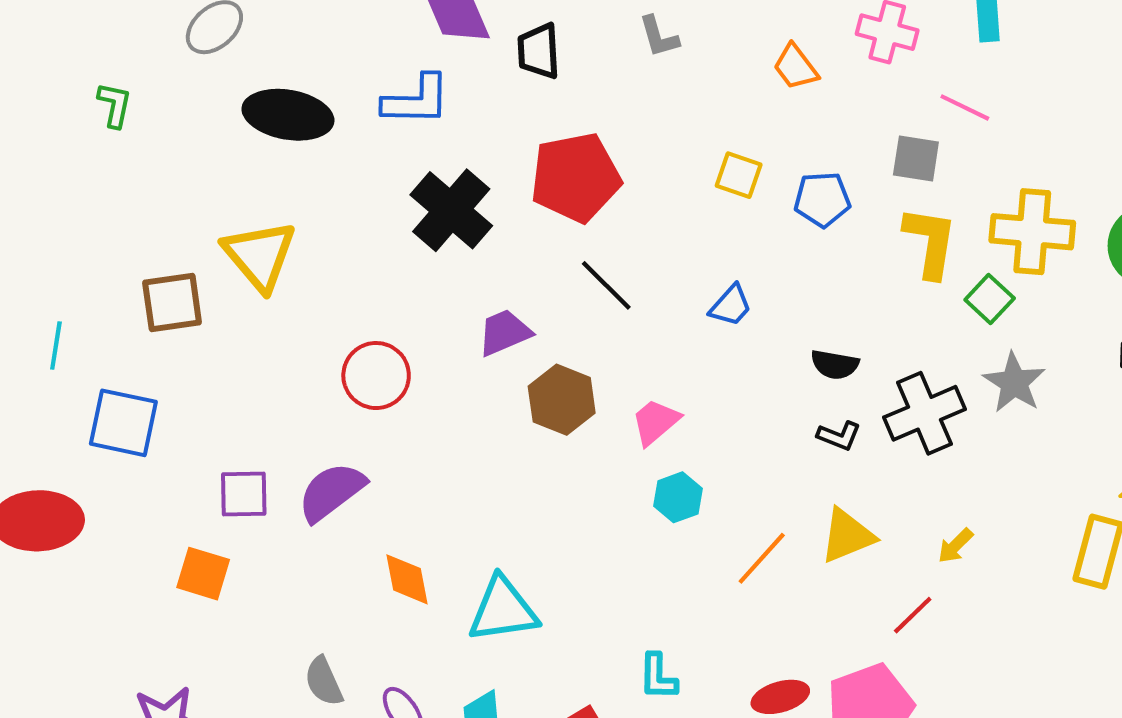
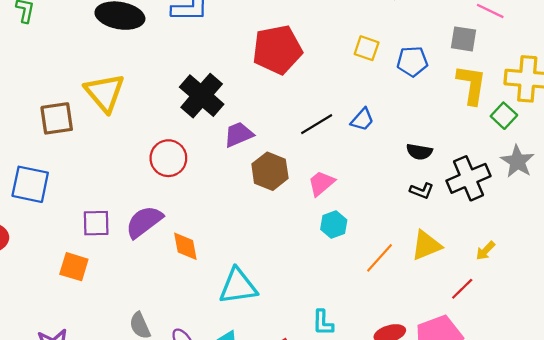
black cross: (451, 210) -> (202, 96), moved
black line: (606, 285) -> (317, 124), moved, turned -76
orange diamond: (407, 579) -> (185, 246), moved

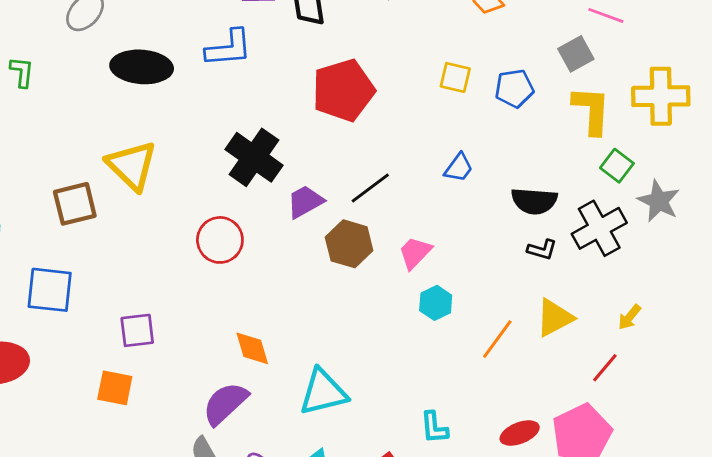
gray square: (464, 39) -> (576, 54), turned -32
green square: (504, 116) -> (617, 166), moved
black line: (317, 124) -> (370, 188), moved
black semicircle: (419, 152) -> (534, 201), size x1.4
purple semicircle: (144, 222) -> (225, 403), moved

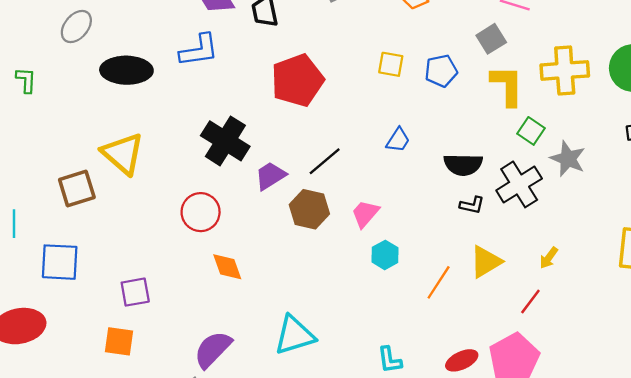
orange diamond: (252, 348) -> (227, 267), moved

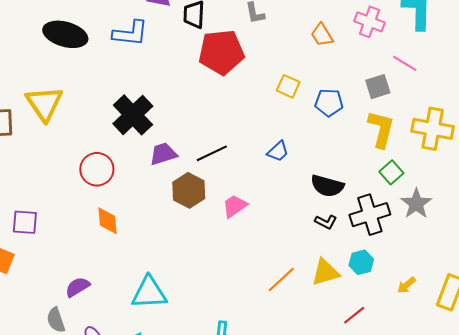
red pentagon: (297, 80) -> (221, 52), moved
cyan hexagon: (385, 255) -> (361, 262), moved
yellow arrow: (549, 258) -> (406, 285), moved
purple semicircle: (213, 349) -> (78, 287), size x0.7

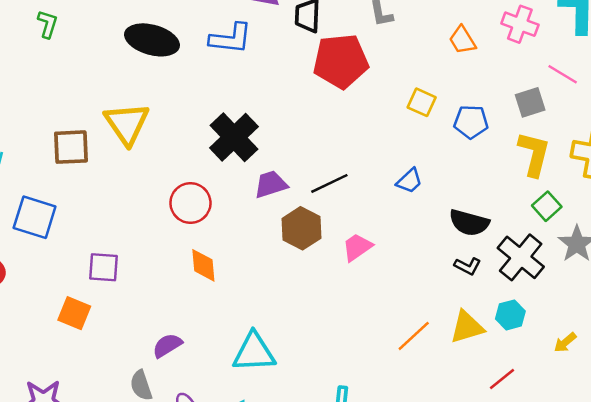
black cross: (370, 215) -> (521, 257), turned -33

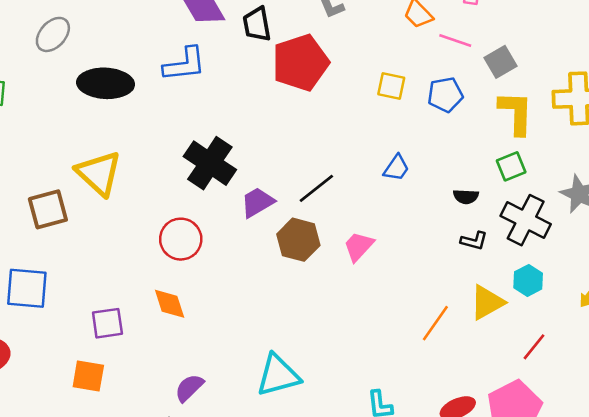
pink line: (563, 74) -> (455, 40), moved
green square: (547, 206) -> (511, 166), moved, turned 32
black semicircle: (469, 223) -> (466, 197), size x0.6
orange diamond: (203, 265) -> (170, 304), moved

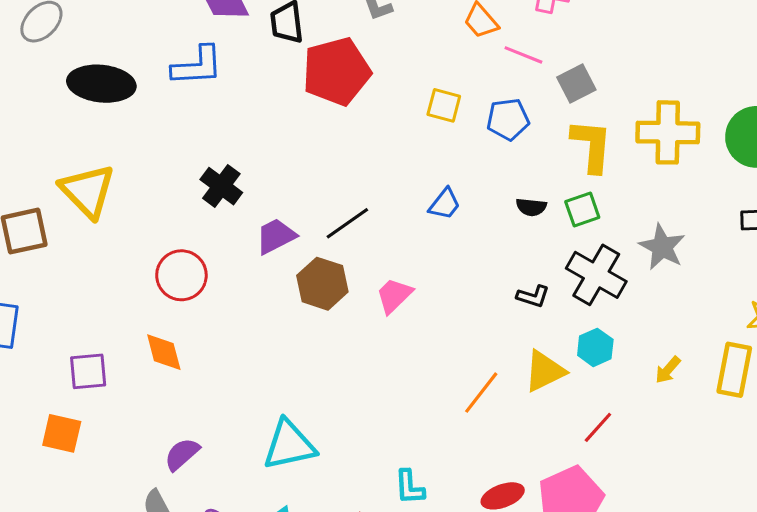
black cross: (210, 163) -> (221, 186), size x0.7
black semicircle: (466, 197) -> (531, 207), moved

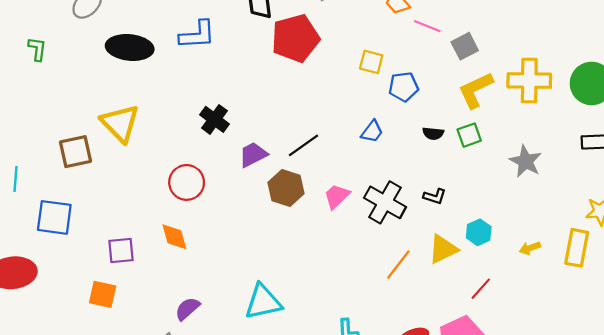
blue pentagon: (508, 119) -> (404, 87), moved
yellow L-shape: (592, 146) -> (476, 90), turned -120
black cross: (596, 275) -> (385, 202), moved
yellow arrow: (668, 370) -> (530, 248), turned 30

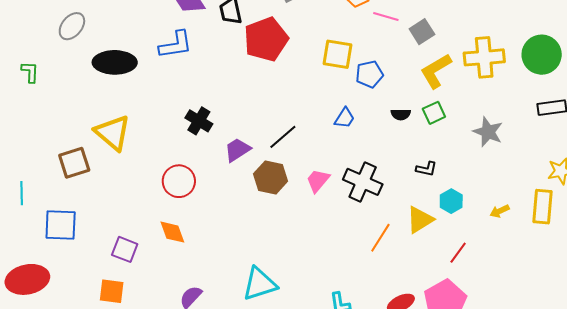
yellow square: (371, 62) -> (338, 54), size x1.4
black L-shape: (435, 196) -> (426, 169), moved
purple square: (121, 250) -> (125, 249), turned 32

